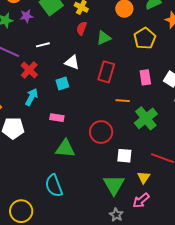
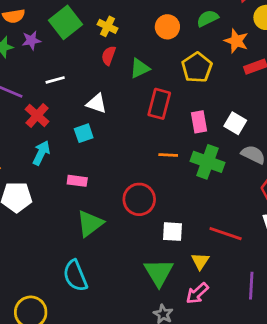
red rectangle: (106, 72) -> (159, 104), moved
green cross: (146, 118) -> (207, 162), moved, turned -30
green triangle: (65, 149) -> (90, 224), turned -40

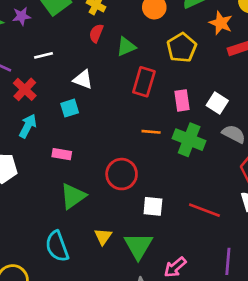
yellow triangle: (200, 261) -> (103, 237), moved

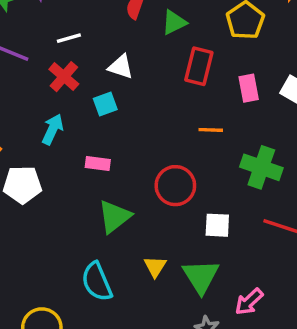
red cross: (25, 89) -> (64, 77), moved
green cross: (189, 140) -> (261, 167), moved

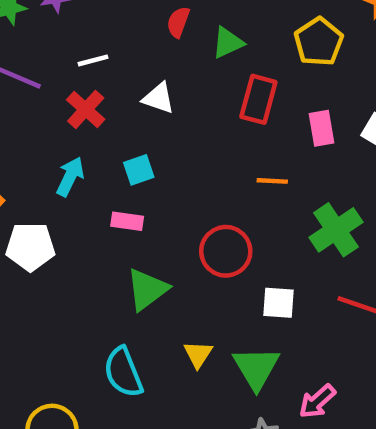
cyan square: (105, 104) -> (139, 170), moved
green cross: (261, 167) -> (336, 230), turned 36

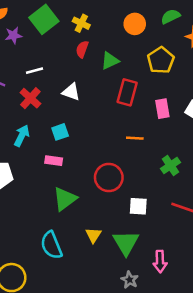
green cross: (336, 230) -> (170, 166), size x0.7
pink arrow: (317, 401) -> (160, 261), turned -50

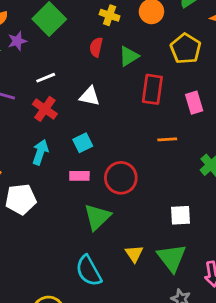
yellow cross: (81, 23) -> (110, 15), moved
red circle: (109, 177) -> (121, 178), moved

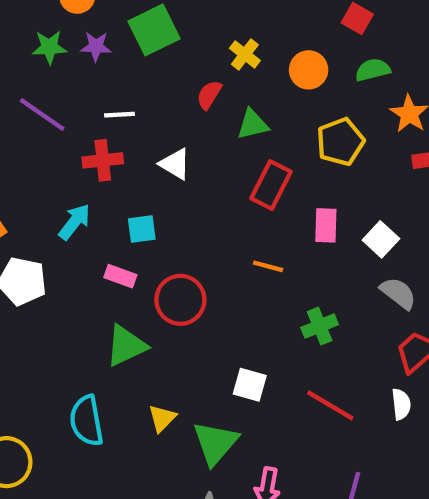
red cross: (45, 109) -> (103, 160), turned 30

